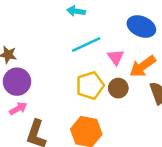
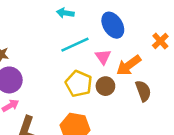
blue ellipse: (141, 27) -> (113, 25), moved, turned 35
yellow pentagon: (90, 85) -> (79, 84), turned -30

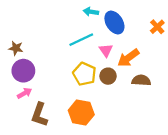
cyan arrow: (65, 13) -> (91, 12), moved
orange cross: (160, 41) -> (157, 27), moved
brown semicircle: (143, 91) -> (141, 80), turned -66

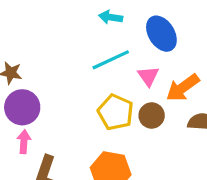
cyan arrow: (91, 12) -> (111, 17), moved
pink arrow: (24, 93) -> (24, 142), turned -56

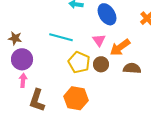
cyan line: (111, 60) -> (61, 37), moved, turned 40

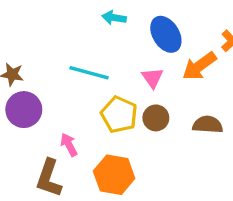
orange arrow: (120, 47) -> (199, 66), moved
pink arrow: (23, 80) -> (69, 145), moved, turned -32

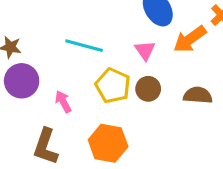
pink arrow: (69, 145) -> (63, 102), moved

